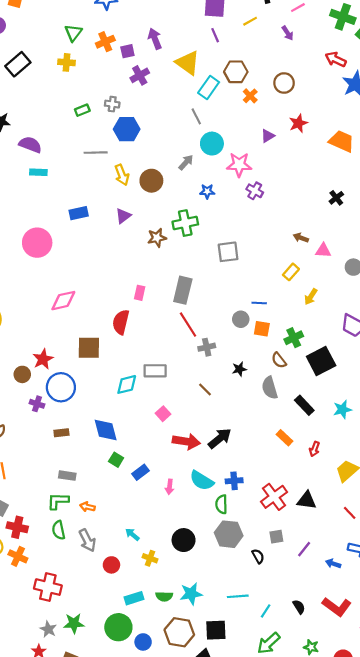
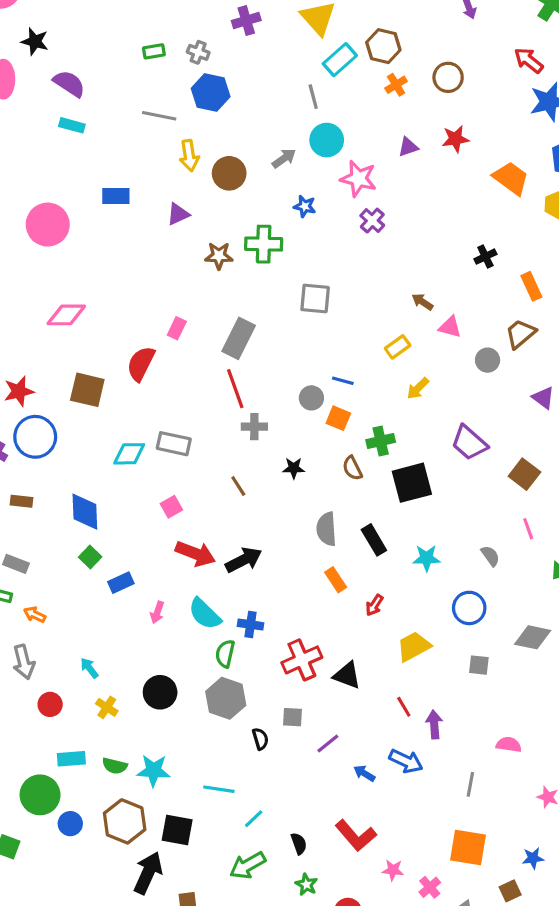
gray semicircle: (270, 388) -> (326, 529), moved
black semicircle: (299, 607) -> (299, 844), moved

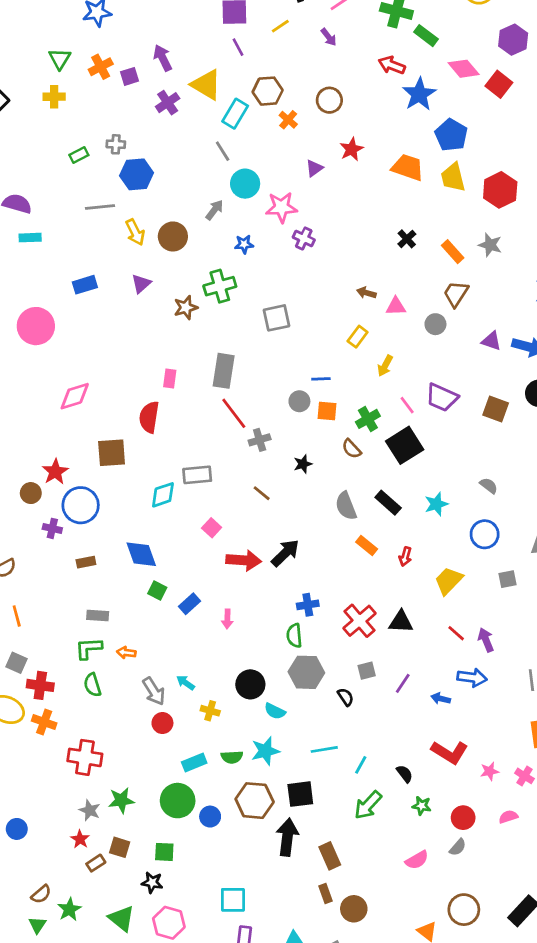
purple cross: (246, 21) -> (168, 103), moved
pink line: (528, 529) -> (407, 405), moved
cyan semicircle: (205, 614) -> (275, 711), moved, size x0.7
gray arrow: (24, 662) -> (154, 691), moved

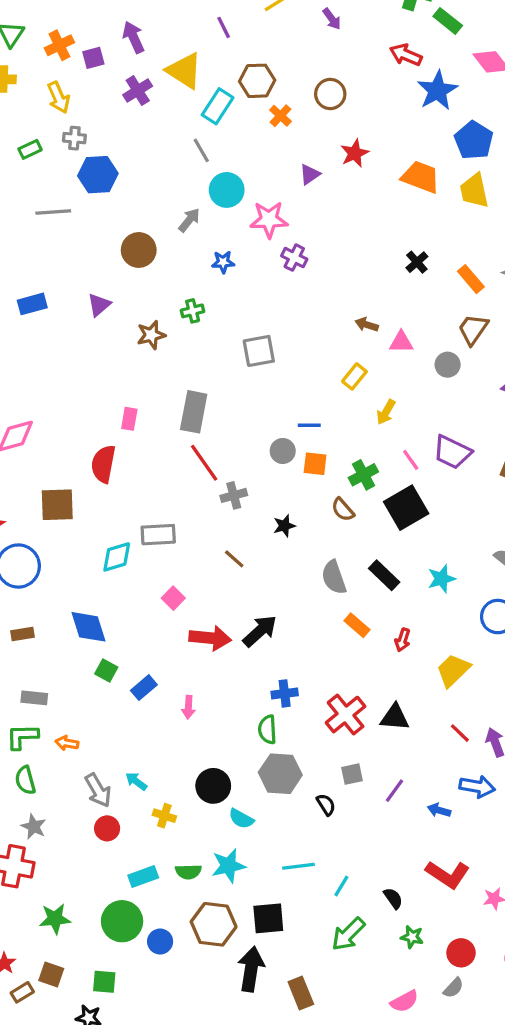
yellow arrow: (135, 232) -> (59, 97), moved
green cross: (220, 286) -> (193, 311), size x0.6
gray star: (90, 810) -> (34, 827), moved

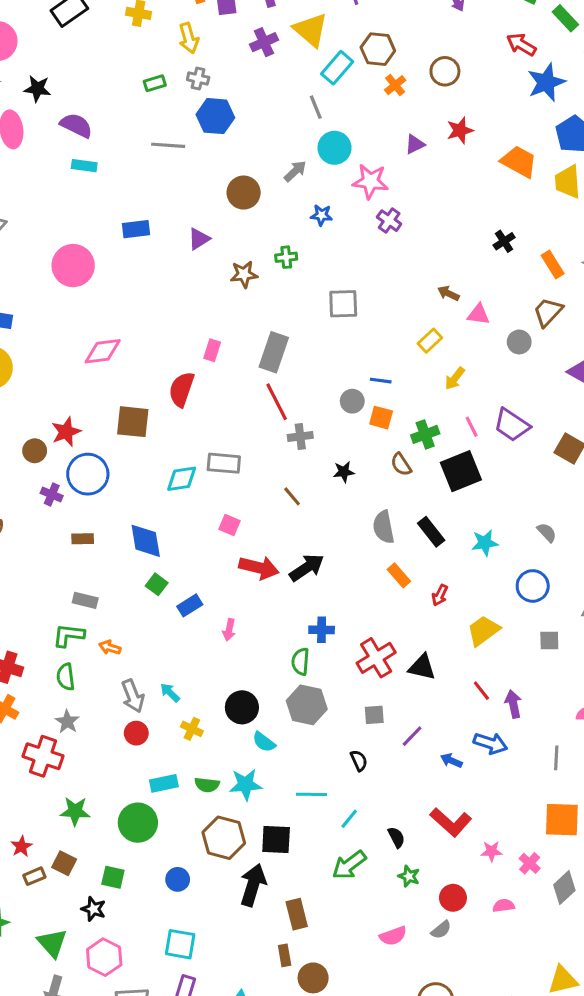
pink square: (173, 598) -> (229, 525), turned -30
black semicircle: (326, 805) -> (359, 761), moved
blue circle: (160, 942) -> (178, 879), moved

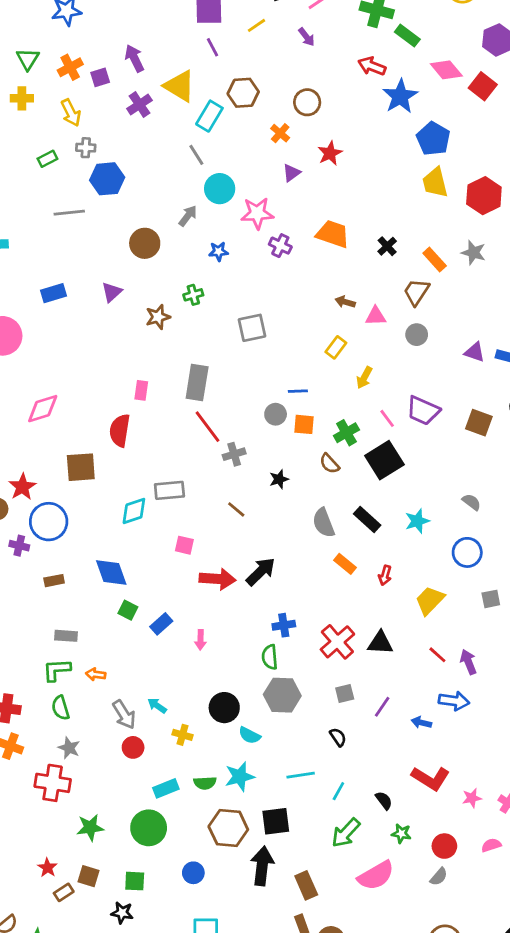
orange cross: (395, 85) -> (280, 133), moved
orange trapezoid: (519, 162) -> (333, 234), moved
brown trapezoid: (548, 312) -> (416, 292), moved
pink semicircle: (393, 936) -> (376, 876), moved, size x1.5

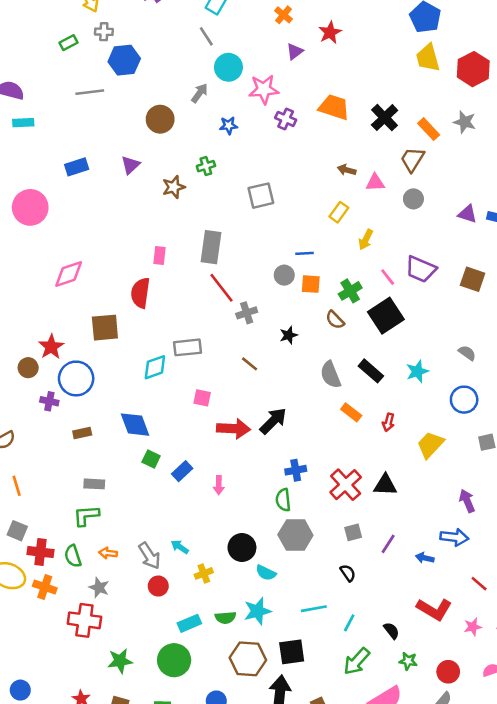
black cross: (387, 246) -> (385, 118), size x1.5
red line: (437, 655) -> (479, 584), moved
orange arrow: (96, 674) -> (108, 553), moved
green semicircle: (61, 708) -> (73, 556), moved
yellow cross: (182, 735) -> (204, 573), turned -36

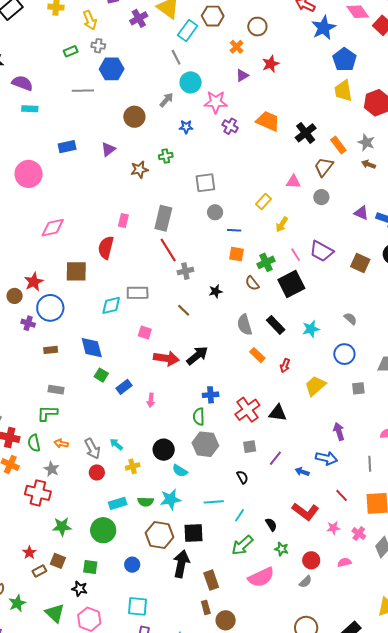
brown arrow: (347, 170) -> (369, 164), moved
gray circle: (284, 275) -> (215, 212), moved

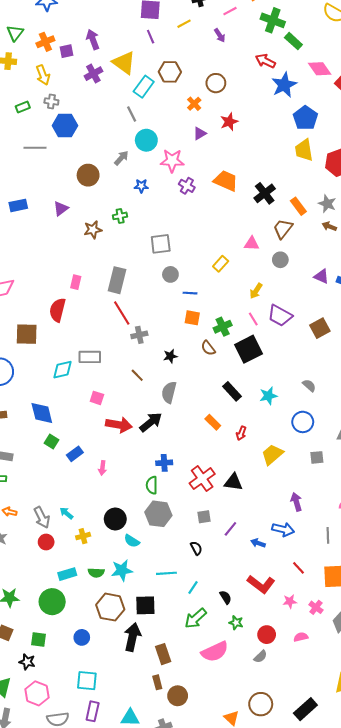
yellow arrow: (282, 224) -> (256, 291), moved
brown square: (360, 263) -> (320, 328), turned 36
gray semicircle: (245, 325) -> (169, 392), moved, turned 30

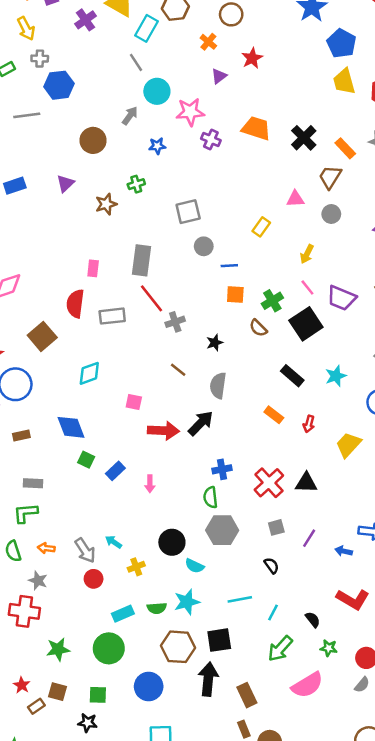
purple trapezoid: (280, 316) -> (341, 298), moved
brown square: (27, 334) -> (42, 336), turned -35
gray rectangle: (90, 357) -> (112, 316), moved
blue circle: (82, 637) -> (149, 686), size x1.5

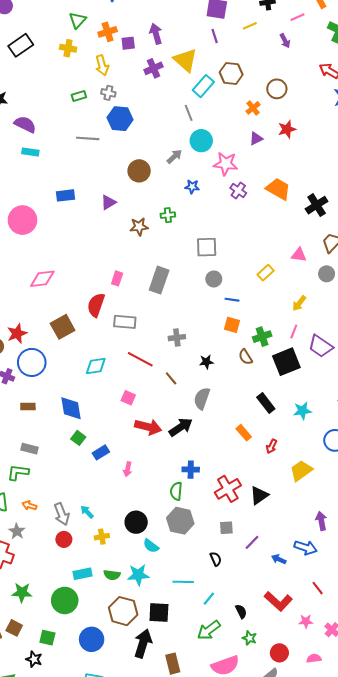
pink line: (307, 288) -> (294, 332), turned 48
red line: (151, 298) -> (140, 359), moved, turned -35
black triangle: (306, 483) -> (259, 495), turned -48

